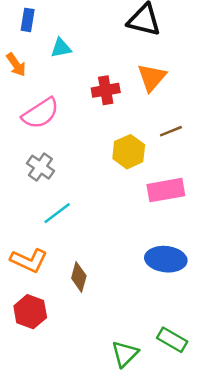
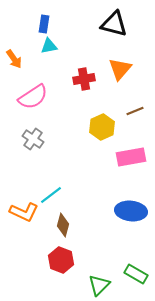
blue rectangle: (28, 20) -> (44, 24), moved
cyan line: (57, 213) -> (51, 195), moved
red hexagon: (30, 312) -> (61, 260), moved

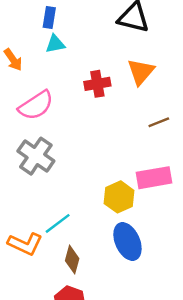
yellow hexagon: (102, 127) -> (119, 197), moved
gray cross: (33, 139) -> (36, 156), size x1.4
blue ellipse: (131, 211) -> (127, 242), moved, turned 60

